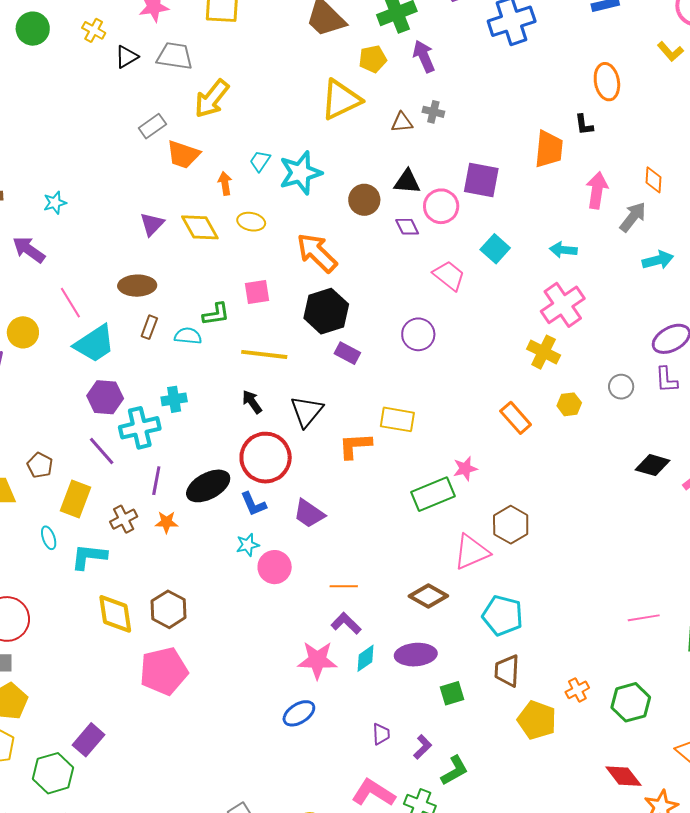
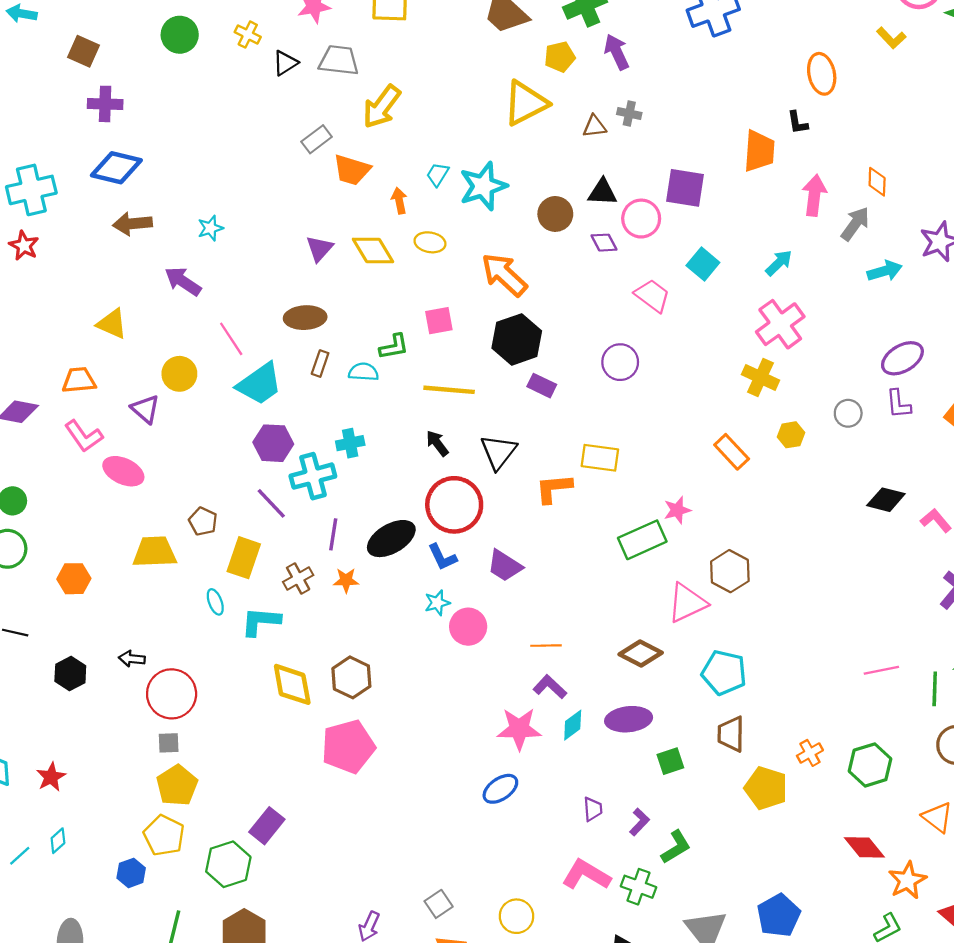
cyan arrow: (563, 250) -> (779, 263), turned 132

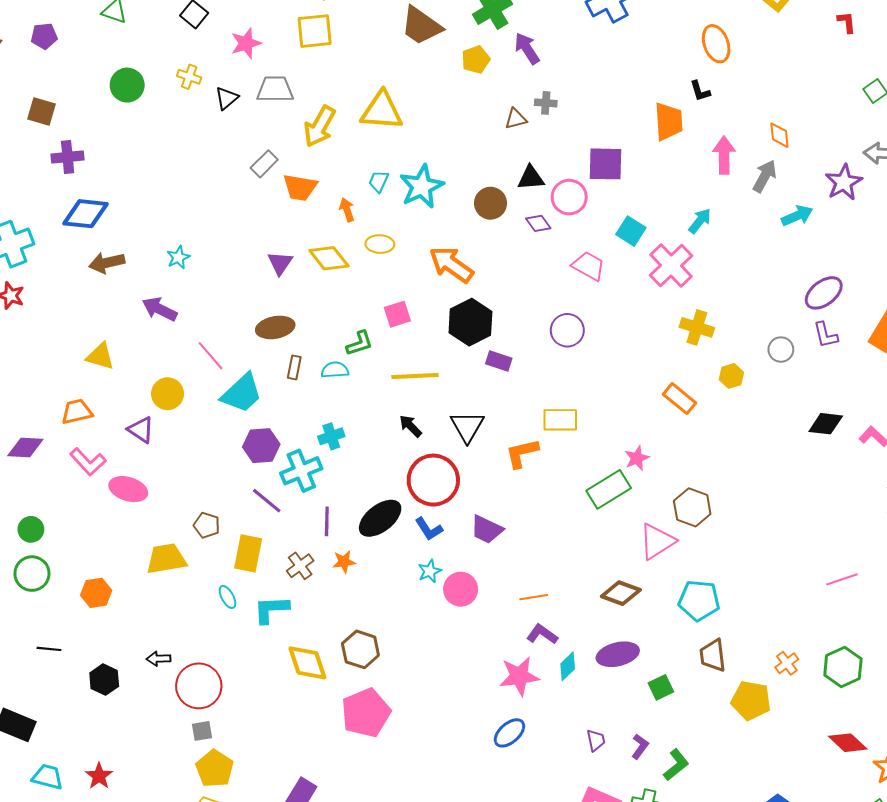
yellow triangle: (526, 103) -> (382, 111), moved, turned 39
pink cross: (780, 324) -> (671, 266), moved

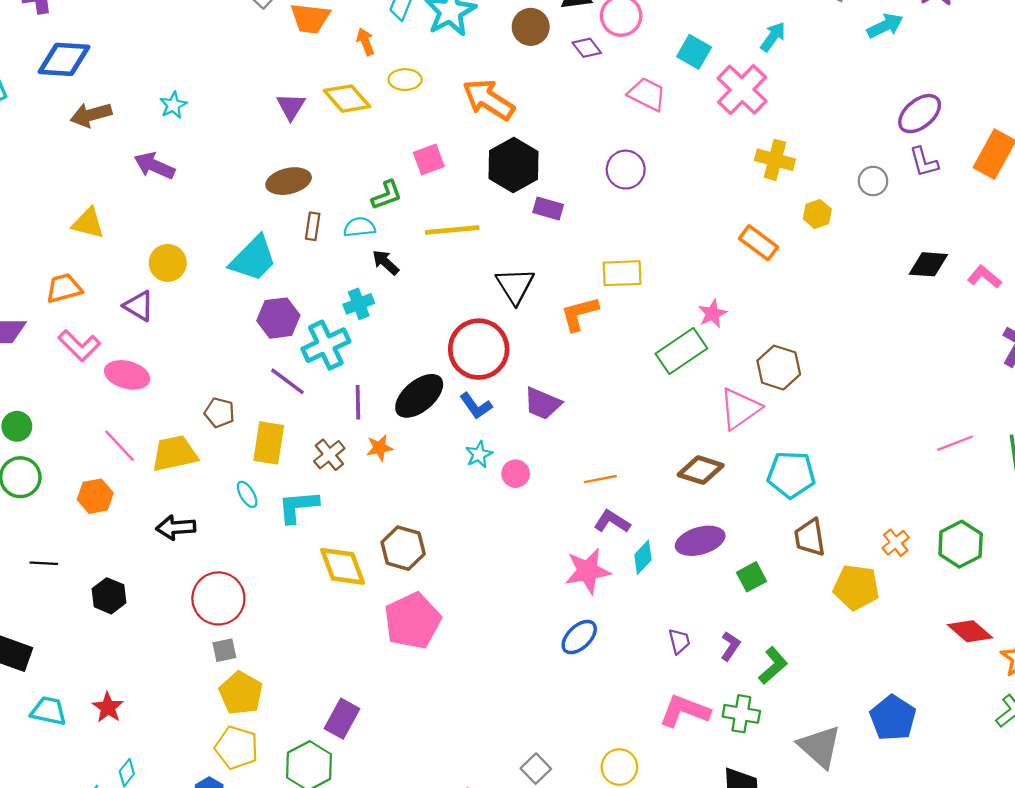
pink line: (210, 356) -> (119, 446), moved
black arrow: (410, 426) -> (386, 262), moved
pink circle: (461, 589) -> (516, 474), size x0.7
black arrow: (158, 659) -> (176, 528), moved, size x1.4

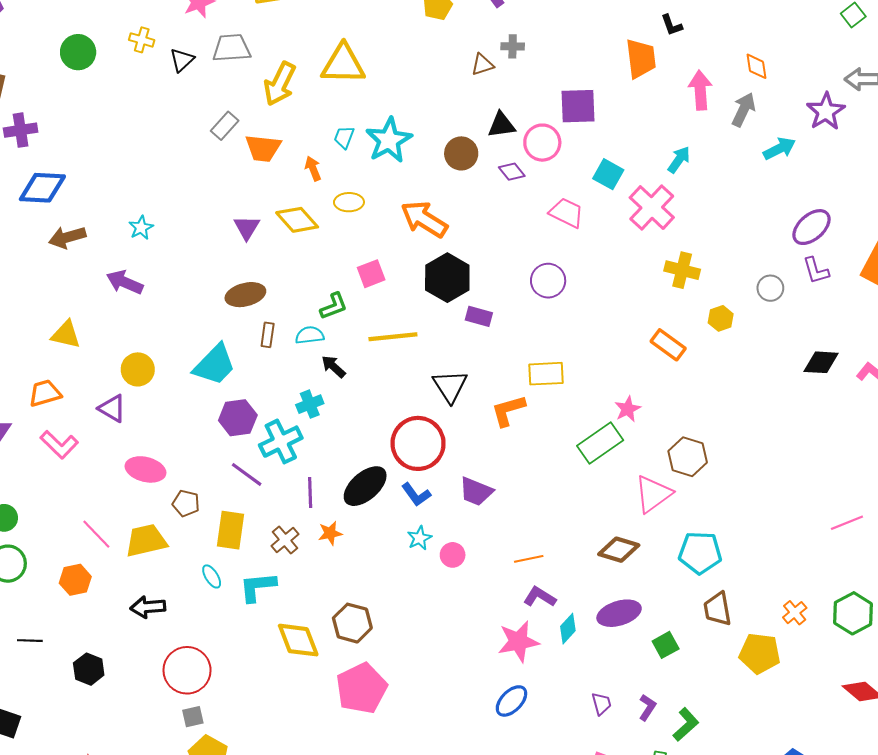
pink ellipse: (127, 375) -> (145, 469), moved

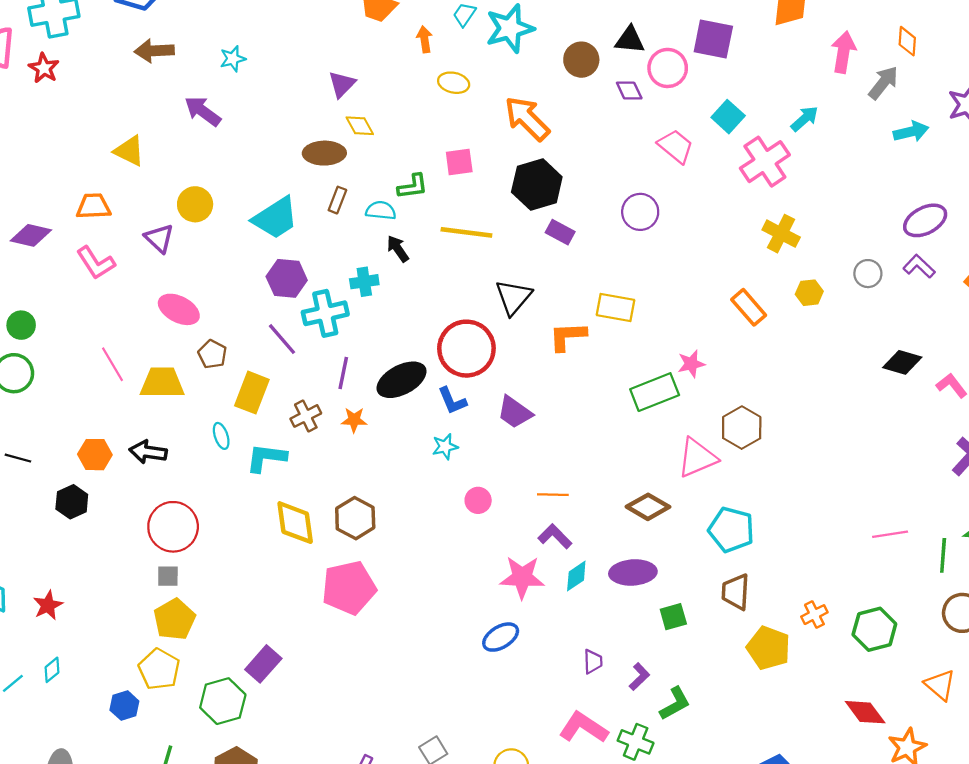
yellow diamond: (297, 220) -> (360, 126), moved, size x0.7
purple L-shape: (816, 271) -> (919, 266), turned 136
pink circle: (453, 555) -> (478, 500), moved
orange hexagon: (75, 580) -> (95, 455), moved

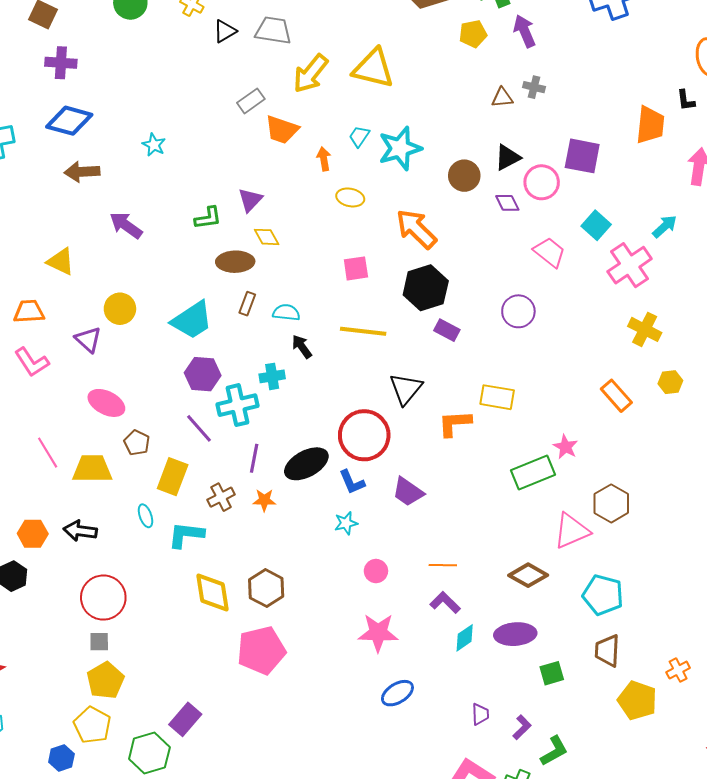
black triangle: (630, 40) -> (507, 157), turned -32
cyan star: (233, 59) -> (154, 145), moved, turned -30
green L-shape: (413, 186) -> (208, 218), moved
pink star: (691, 364) -> (565, 447), turned -30
pink star: (522, 577) -> (378, 633), moved

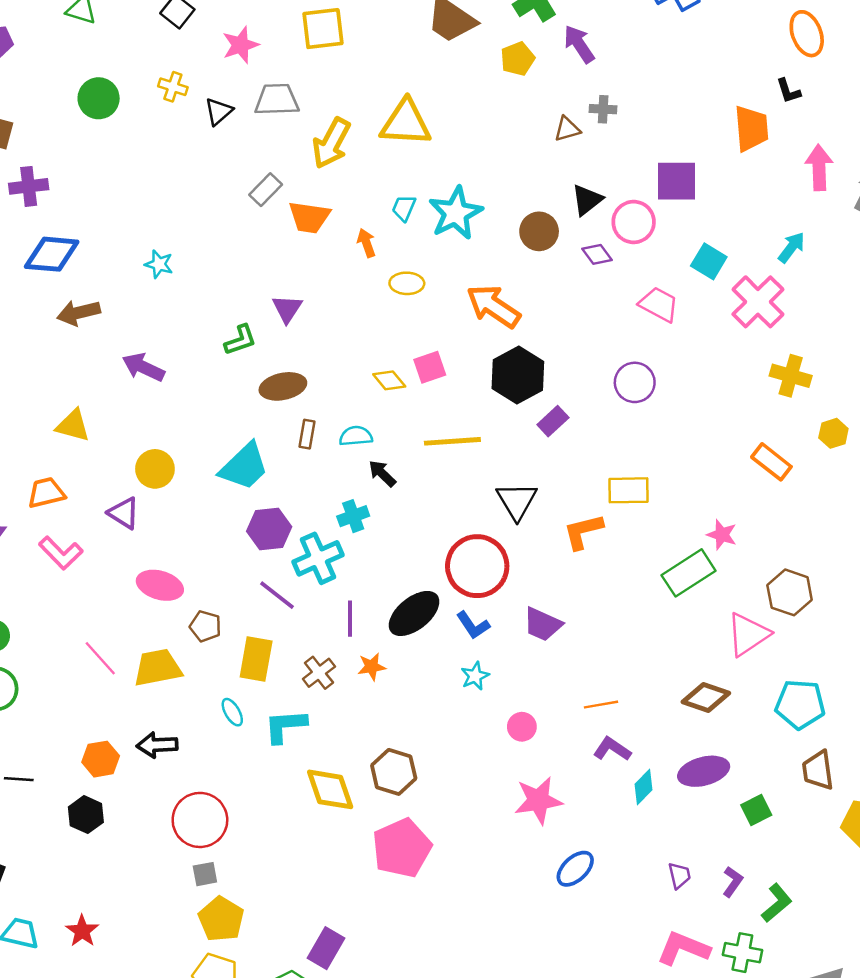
yellow diamond: (267, 237) -> (389, 380), moved
purple rectangle: (447, 330) -> (553, 421), turned -60

